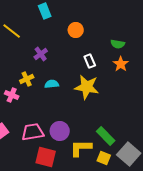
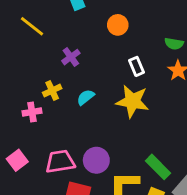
cyan semicircle: (52, 84) -> (86, 97), turned -32
pink cross: (12, 95) -> (32, 112), turned -32

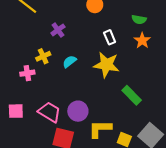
pink square: (17, 160) -> (16, 111), turned 35
pink trapezoid: (60, 162) -> (50, 112), turned 40
green rectangle: (158, 167) -> (132, 95), moved

